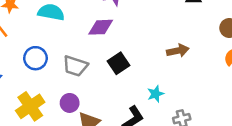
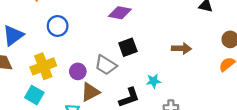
gray trapezoid: (75, 66) -> (106, 65), moved

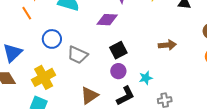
gray trapezoid: (106, 65) -> (78, 55), moved
purple circle: (78, 71) -> (118, 71), moved

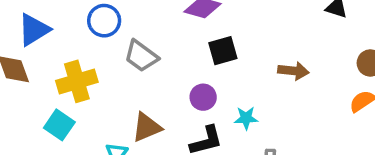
black square: (118, 50) -> (223, 51), moved

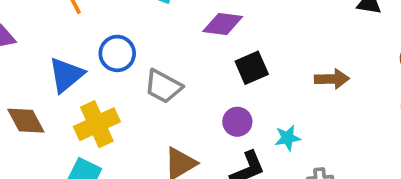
blue triangle: (34, 30) -> (66, 75), moved

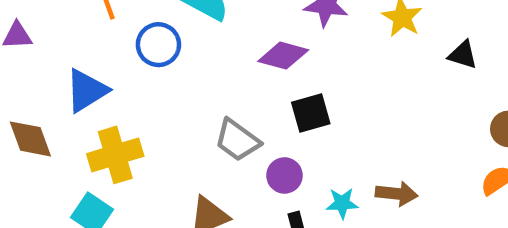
blue circle: (117, 53) -> (158, 45), moved
brown arrow: (332, 79) -> (397, 194), moved
gray trapezoid: (163, 86) -> (237, 140), moved

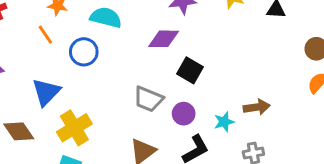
black square: (311, 113) -> (190, 70), turned -30

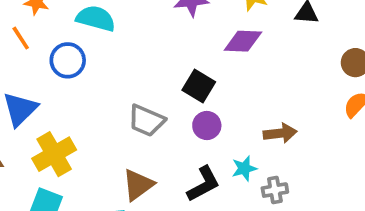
purple diamond: (164, 39) -> (243, 41), moved
purple circle: (184, 114) -> (207, 126), moved
cyan star: (224, 122) -> (244, 168), moved

